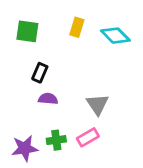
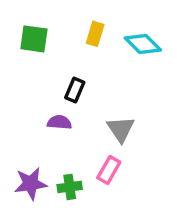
black rectangle: (40, 73) -> (75, 90), moved
pink rectangle: (88, 137) -> (109, 170), turned -30
green cross: (56, 140) -> (70, 187), moved

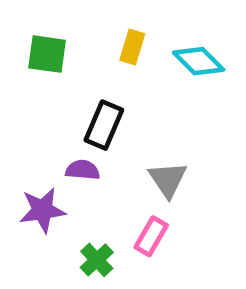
black rectangle: (75, 90) -> (104, 125), size x1.4
purple star: (31, 184) -> (42, 210), moved
green cross: (70, 187) -> (97, 260), turned -35

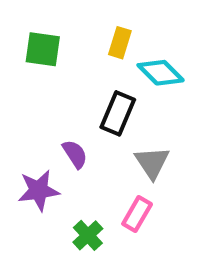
cyan diamond: (199, 61) -> (161, 73), moved
black rectangle: (104, 125) -> (118, 113), moved
purple semicircle: (83, 170) -> (75, 154), turned 52

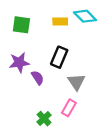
yellow rectangle: (120, 43) -> (60, 22), turned 72
cyan diamond: (161, 73) -> (85, 16), moved
purple star: (39, 190) -> (19, 63), moved

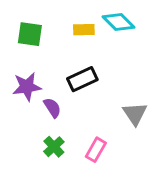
black rectangle: (59, 57) -> (82, 79), turned 42
gray triangle: (76, 82) -> (135, 114), moved
green cross: (44, 119) -> (54, 147), moved

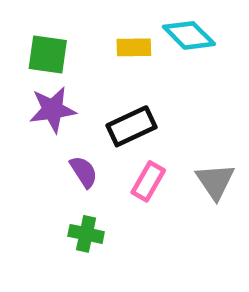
purple star: (27, 87) -> (53, 110), moved
green cross: (54, 147) -> (86, 234), turned -35
pink rectangle: (96, 150) -> (148, 181), moved

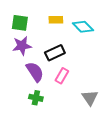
cyan diamond: (189, 35) -> (83, 27), moved
purple semicircle: (84, 172) -> (35, 72), size x1.5
gray triangle: (215, 181) -> (90, 98), moved

